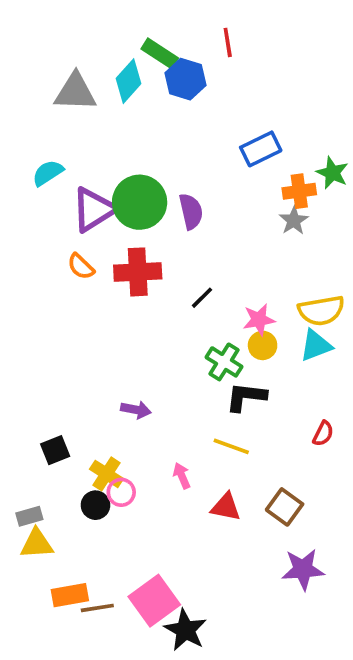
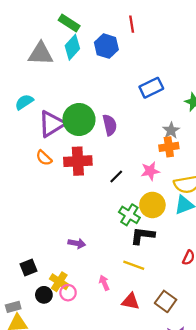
green rectangle: (160, 53) -> (69, 23), moved
orange cross: (299, 191) -> (169, 147), moved
pink star: (259, 320) -> (150, 171), moved
yellow circle: (263, 345) -> (152, 205), size x1.5
black circle: (95, 505) -> (44, 295), moved

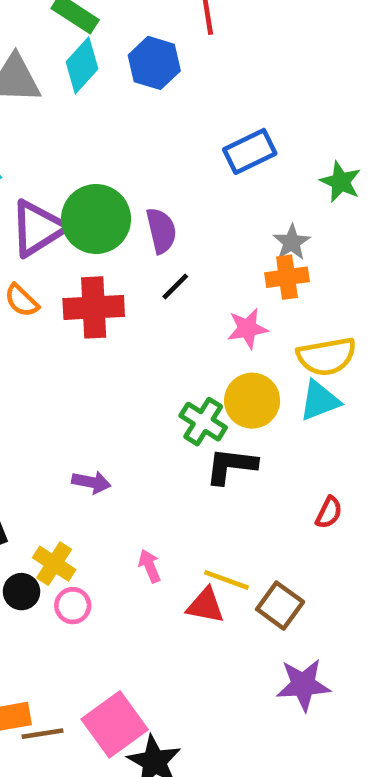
black line: (116, 176) -> (175, 287), moved
yellow line: (134, 265) -> (226, 580), moved
pink circle: (68, 293) -> (73, 606), moved

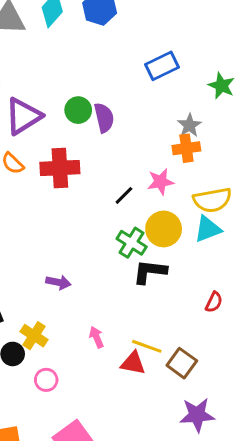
green circle: (96, 219) -> (78, 110), moved, size x0.6
black line: (175, 287) -> (124, 195), moved
pink circle: (73, 606) -> (46, 380), moved

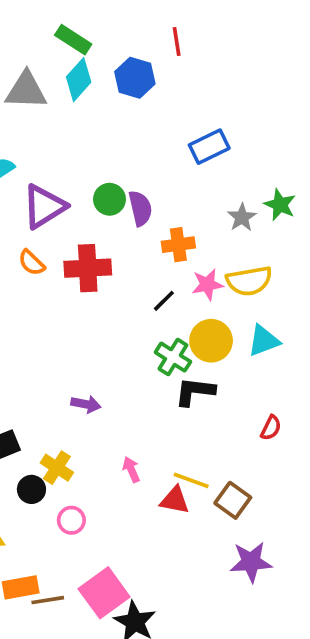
green star: (221, 86) -> (280, 205), moved
orange cross: (186, 148) -> (178, 245), moved
yellow semicircle: (212, 200) -> (249, 281), moved

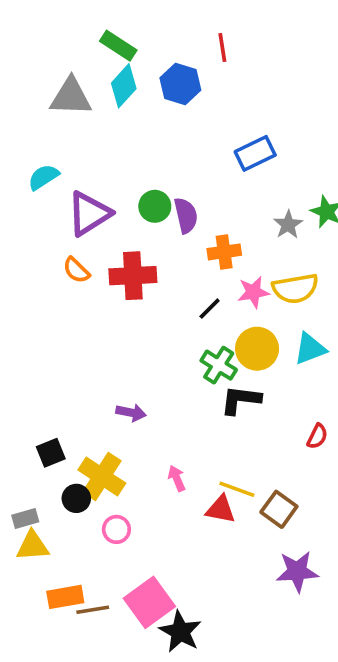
yellow cross: (57, 468) -> (102, 476), size x1.4

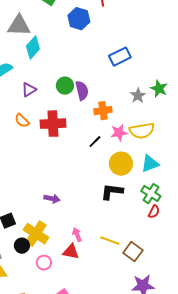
cyan diamond: (124, 86) -> (33, 48), moved
purple triangle: (89, 214) -> (29, 90), size x0.6
green cross: (219, 365) -> (151, 194), moved
red triangle: (221, 509) -> (71, 252), moved

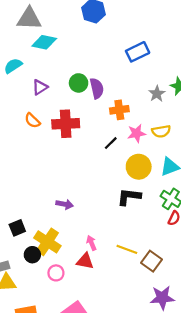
cyan diamond: (33, 48) -> (44, 42), turned 60
yellow semicircle: (142, 131) -> (161, 131), size x0.7

